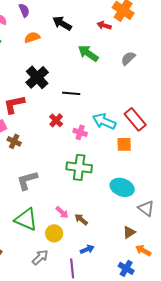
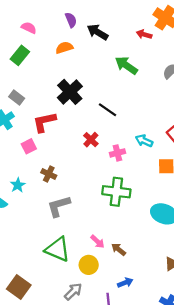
purple semicircle: (24, 10) -> (71, 20), moved
black line: (71, 93) -> (107, 110), turned 30
cyan arrow: (104, 121) -> (144, 141), size x0.7
pink cross: (80, 132) -> (117, 153), turned -32
brown cross: (14, 141) -> (49, 174), moved

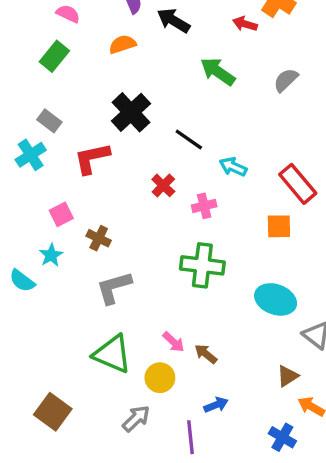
cyan arrow: (144, 141) -> (233, 167), moved
pink square: (29, 146) -> (61, 214), moved

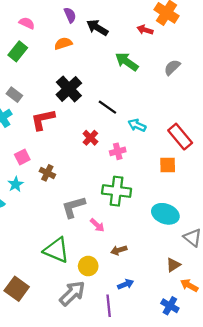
gray L-shape: (114, 288) -> (73, 207), moved
pink arrow: (173, 342) -> (97, 225), moved
brown arrow: (206, 354) -> (119, 250), turned -56
gray arrow: (136, 419) -> (72, 293), size x1.4

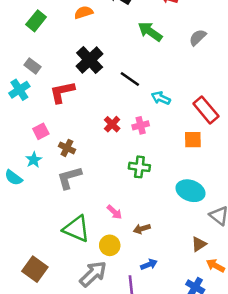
red cross: (90, 138) -> (112, 124), moved
green cross: (117, 191) -> (139, 167), size x0.7
gray L-shape: (73, 207) -> (69, 178), moved
pink arrow: (97, 225) -> (114, 212), moved

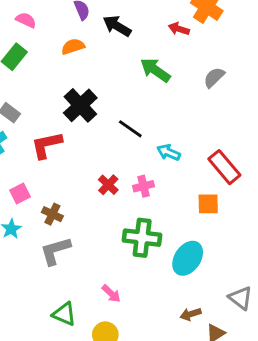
green cross: (139, 167) -> (142, 238), size x1.4
cyan ellipse: (191, 191) -> (188, 258), moved, turned -76
green triangle: (76, 229) -> (64, 314), size x0.7
brown arrow: (142, 229) -> (191, 314), moved

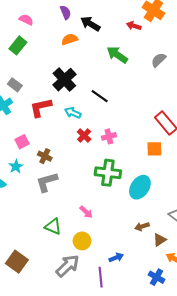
orange semicircle: (73, 47) -> (70, 39), moved
cyan arrow: (169, 152) -> (73, 113), moved

